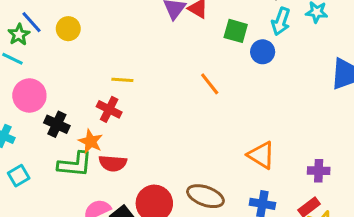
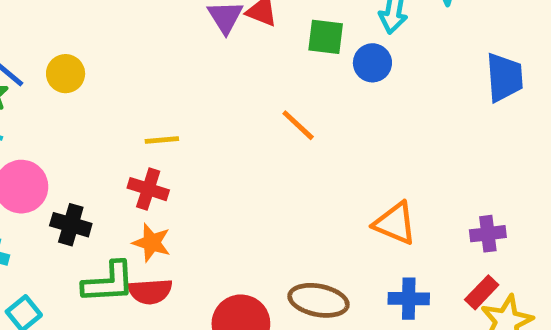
orange star: (91, 141) -> (152, 243), moved
red semicircle: (113, 163) -> (150, 291), moved

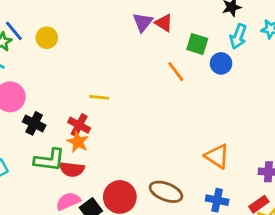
orange line: (298, 125) -> (176, 72), moved
yellow line: (162, 140) -> (99, 97), moved
red cross: (148, 189) -> (79, 125), moved

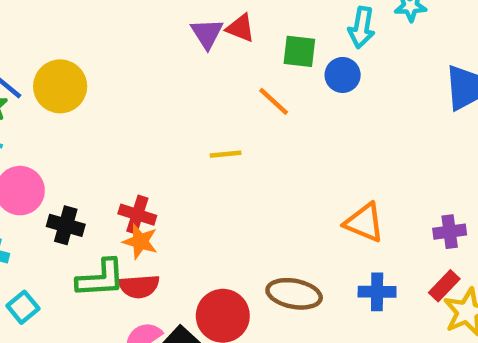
yellow circle: (47, 38) -> (60, 86), size x1.5
yellow line: (99, 97) -> (226, 154), moved

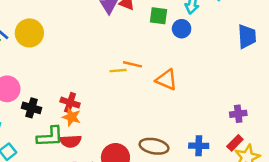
orange line: (274, 101) -> (132, 64), moved, turned -30
orange triangle: (364, 223) -> (166, 80), moved

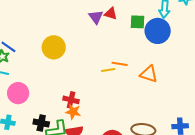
blue circle: (182, 29) -> (158, 31), size x1.6
yellow circle: (29, 33) -> (54, 47), moved
black cross: (31, 108) -> (41, 123), moved

